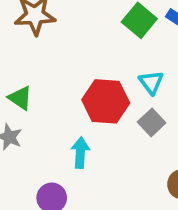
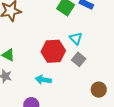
cyan arrow: (80, 153) -> (43, 80), turned -77

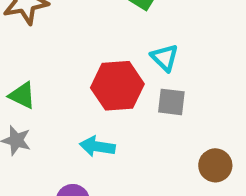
gray square: (79, 59) -> (171, 102), turned -32

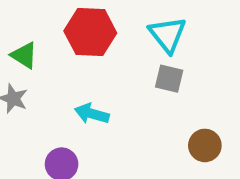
cyan triangle: (165, 58) -> (168, 35), size x1.4
red hexagon: (117, 86) -> (90, 32), moved

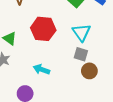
brown circle: (205, 145) -> (89, 71), moved

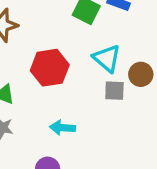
brown circle: (89, 71) -> (141, 74), moved

